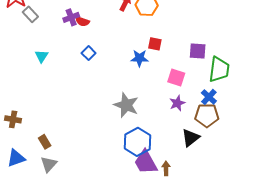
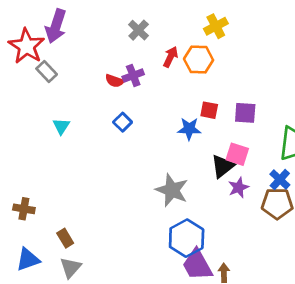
purple cross: (71, 17) -> (133, 75), moved
purple square: (198, 51) -> (245, 113), moved
black triangle: (191, 138) -> (223, 166), moved

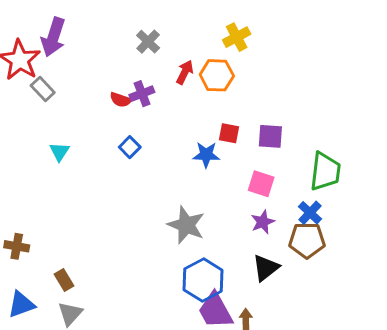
black triangle: (223, 166) -> (266, 268), moved

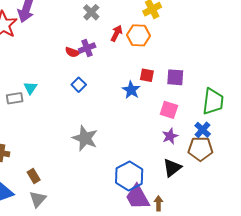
gray rectangle: (43, 89) -> (15, 98), moved, turned -56
blue star: (206, 155) -> (131, 90), turned 30
gray star: (186, 225) -> (85, 138), moved

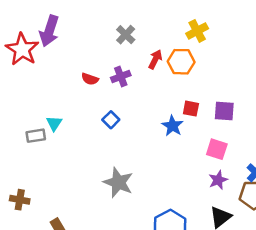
red semicircle: (72, 52) -> (90, 79), moved

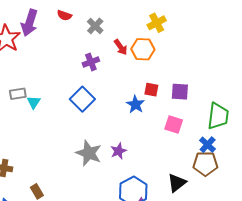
red arrow: (155, 59) -> (121, 47), turned 119
red semicircle: (90, 79) -> (64, 15), moved
blue square: (111, 120) -> (82, 99), size x1.6
gray rectangle: (36, 136) -> (18, 94), moved
purple star: (218, 180) -> (118, 151), moved

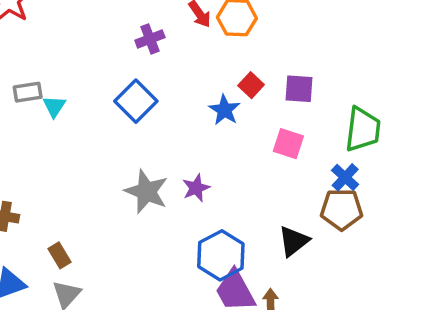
red square: (151, 90) -> (251, 85), turned 32

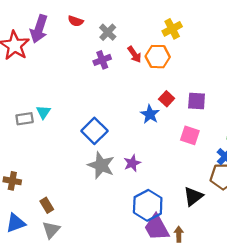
purple cross: (150, 39) -> (102, 60), moved
gray rectangle: (28, 92) -> (25, 119), moved
blue square: (136, 101) -> (94, 131), moved

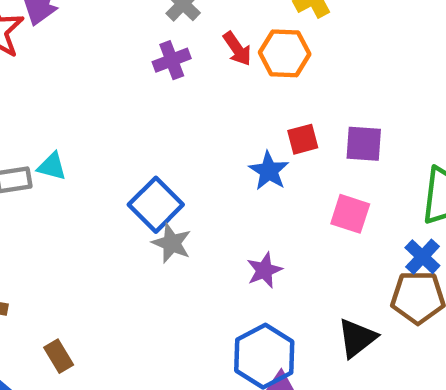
red square: (167, 99) -> (303, 139), turned 32
cyan triangle: (43, 112) -> (52, 166), turned -48
purple star: (132, 163) -> (264, 270), moved
gray star: (101, 165) -> (172, 243), moved, size x0.7

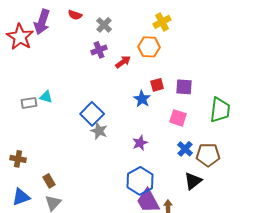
red arrow: (237, 49) -> (123, 62), moved, turned -91
blue cross: (422, 257) -> (185, 149), moved
black triangle: (357, 338) -> (193, 181), moved

